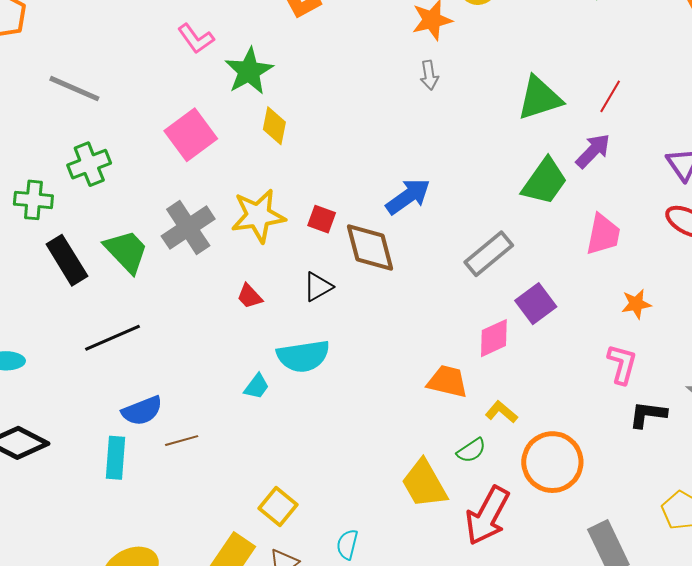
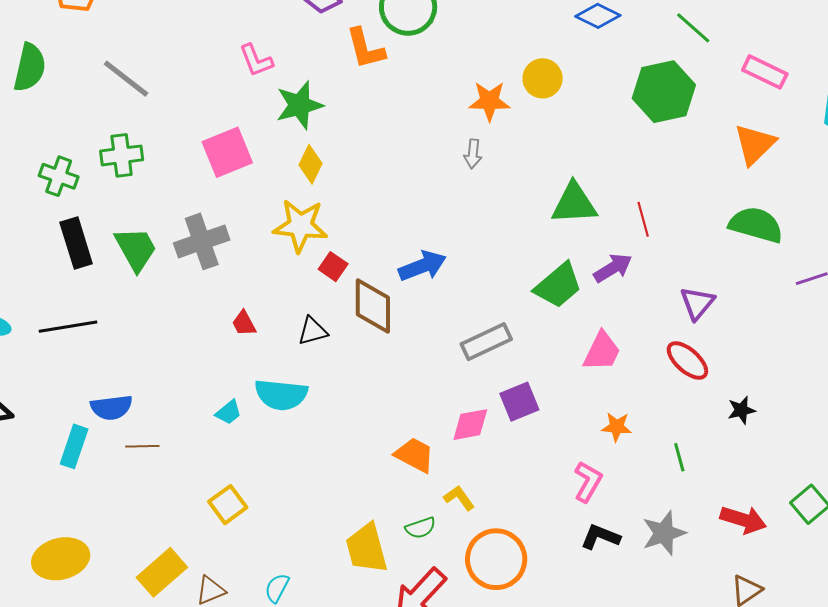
red line: (610, 96) -> (643, 219), turned -60
yellow star: (258, 216) -> (300, 226), moved
black line: (113, 338) -> (68, 327), moved
yellow square: (278, 506) -> (228, 505), moved

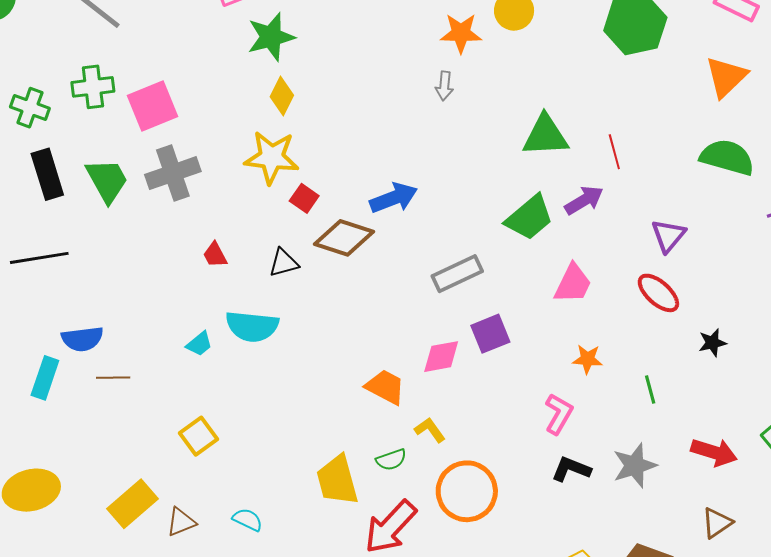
pink square: (227, 152) -> (153, 106), moved
brown diamond: (373, 306) -> (344, 238), turned -72
cyan semicircle: (277, 588) -> (248, 520), turned 88

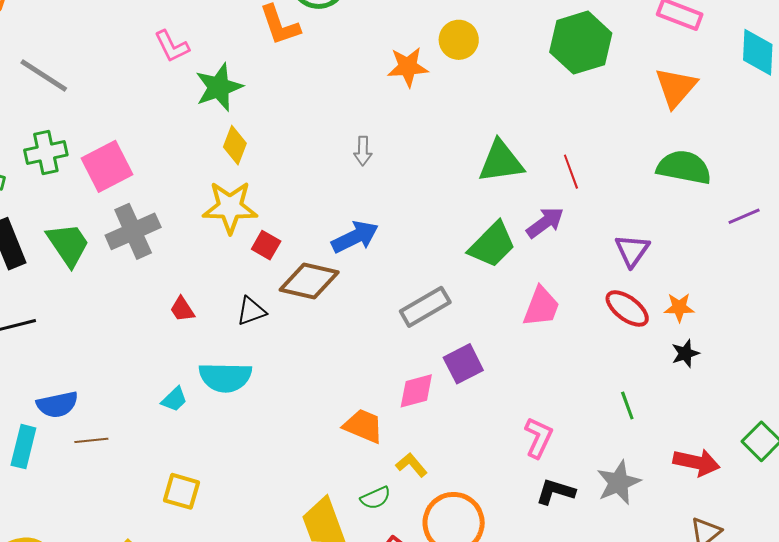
gray arrow: (444, 86) -> (363, 151), moved
orange star: (588, 359) -> (679, 307), moved
yellow square: (198, 436) -> (182, 491), turned -33

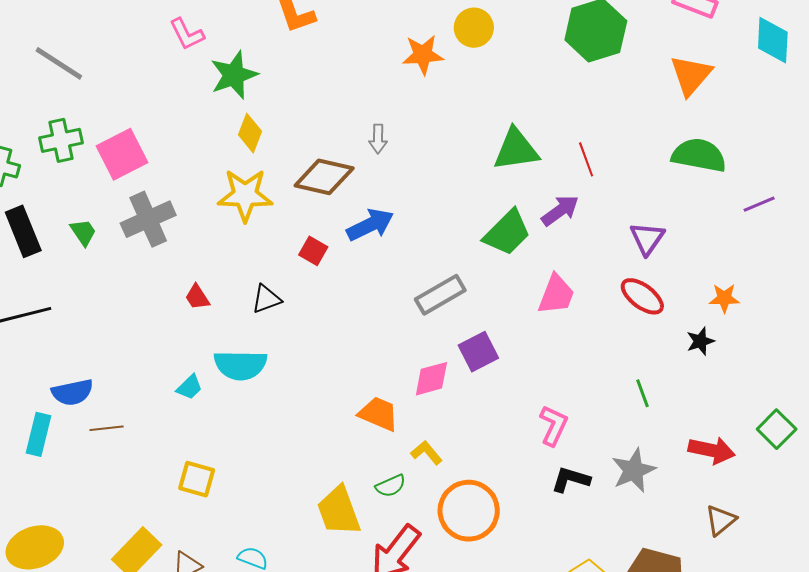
green trapezoid: (68, 244) -> (83, 232), size x0.6
red square: (266, 245) -> (313, 251), moved
brown diamond: (309, 281) -> (324, 177), moved
orange star: (679, 307) -> (724, 298), moved

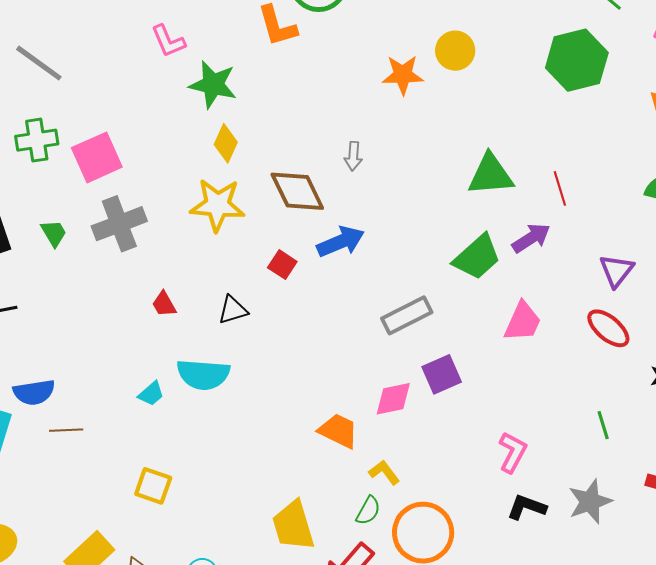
green star: (234, 75) -> (213, 85), turned 30
brown diamond: (324, 177) -> (297, 191), turned 48
green semicircle: (391, 486) -> (368, 511), moved, turned -40

